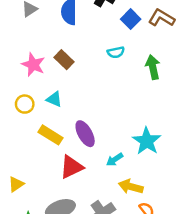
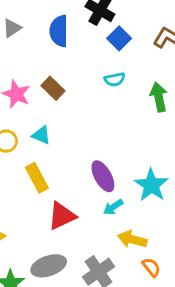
blue square: (131, 19) -> (119, 38), moved
purple ellipse: (85, 134) -> (103, 176), moved
yellow rectangle: (51, 135) -> (37, 178), turned 30

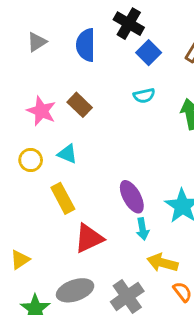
cyan arrow: (113, 207) -> (143, 229), turned -66

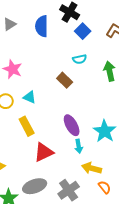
brown rectangle: (80, 105) -> (65, 80), moved

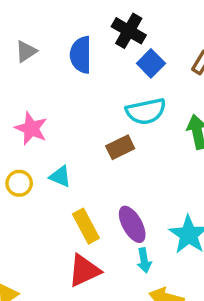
cyan semicircle: (80, 59) -> (146, 111), size x1.6
brown rectangle: (65, 80) -> (120, 147), turned -70
yellow rectangle: (27, 126) -> (86, 226), moved

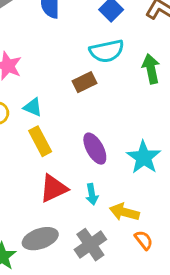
yellow rectangle: (86, 226) -> (40, 141), moved
cyan arrow: (144, 260) -> (92, 194), moved

